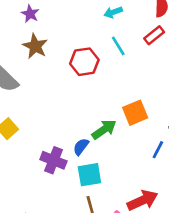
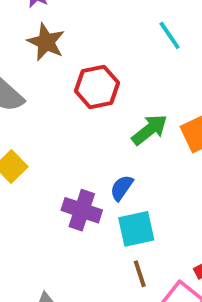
red hexagon: (84, 62) -> (97, 87), moved
green arrow: (104, 129) -> (150, 130), moved

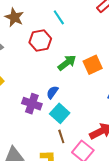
cyan line: (170, 35) -> (59, 17), moved
cyan square: (136, 229) -> (60, 113), turned -36

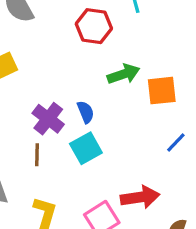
blue semicircle: (52, 92) -> (86, 112), turned 104
brown line: (61, 136) -> (37, 155), moved

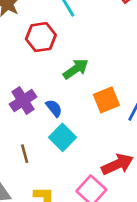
orange square: (162, 91) -> (106, 100), moved
purple cross: (48, 119) -> (23, 101), moved, turned 35

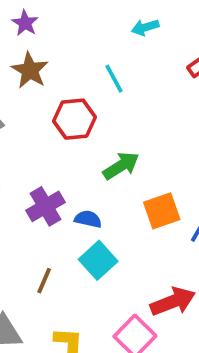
blue semicircle: (54, 108) -> (88, 219), turned -42
brown line: (25, 154) -> (44, 281), turned 36

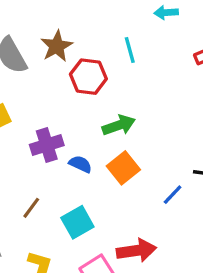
brown star: (30, 70) -> (57, 46), moved
orange square: (162, 211) -> (123, 168), moved, turned -32
cyan square: (98, 260) -> (77, 222), moved

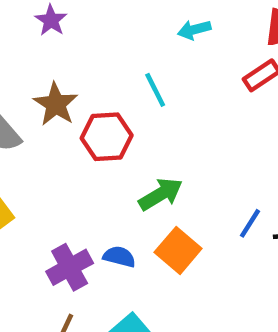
purple cross: (47, 145) -> (70, 267), moved
blue line: (173, 195) -> (250, 223), moved

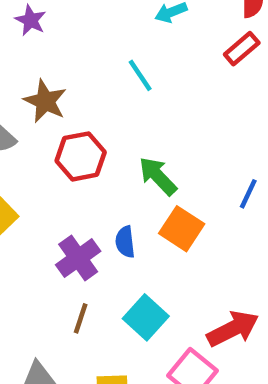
red hexagon: (107, 137) -> (81, 156), moved
green arrow: (161, 194) -> (158, 176), turned -96
blue semicircle: (119, 257) -> (125, 242), turned -104

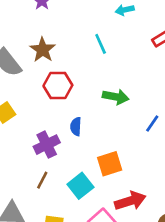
green arrow: (158, 176) -> (116, 97), moved, turned 135
orange square: (182, 229) -> (110, 164), moved, turned 30
blue semicircle: (125, 242) -> (76, 127), moved

